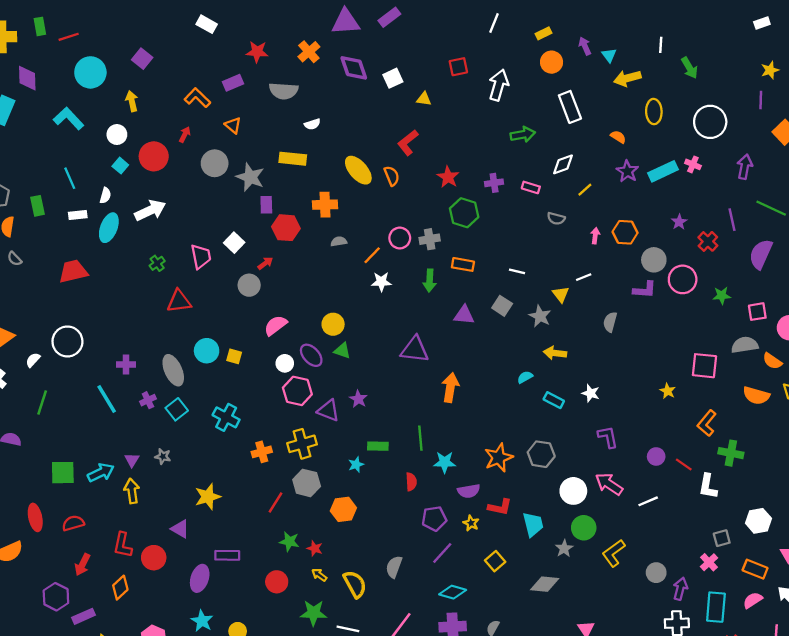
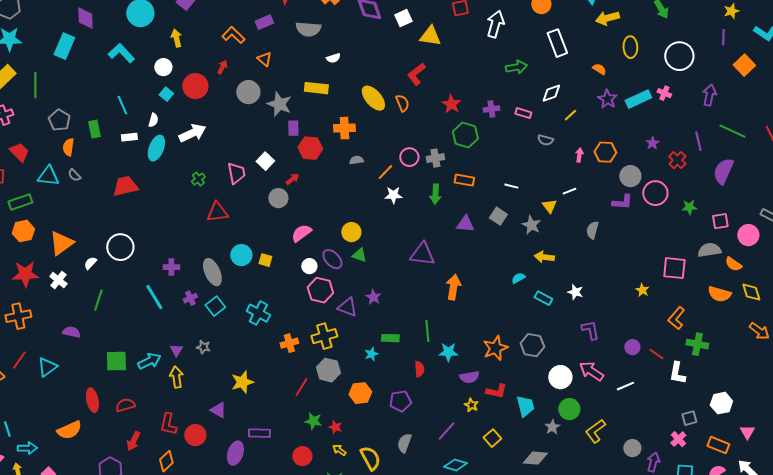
yellow triangle: (424, 99) -> (430, 36), size x1.6
purple pentagon: (434, 519) -> (400, 401), moved

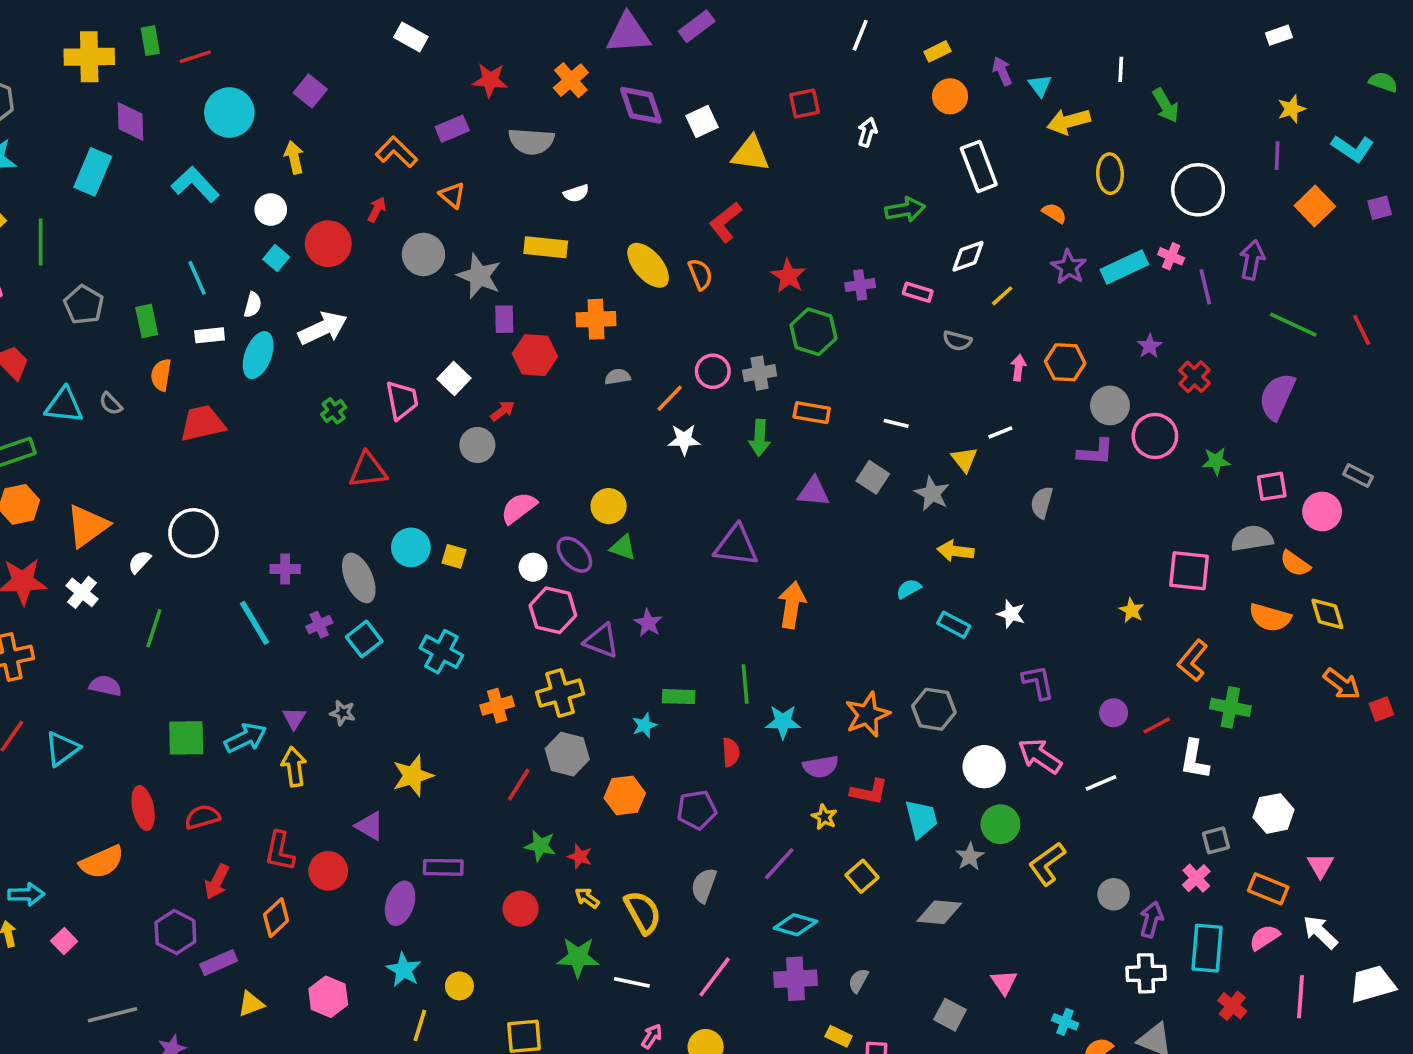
white arrow: (495, 24) -> (867, 132), size x0.6
purple line: (698, 141) -> (1205, 287), moved
orange semicircle: (68, 147) -> (161, 375), moved
red line: (656, 354) -> (1157, 725), turned -63

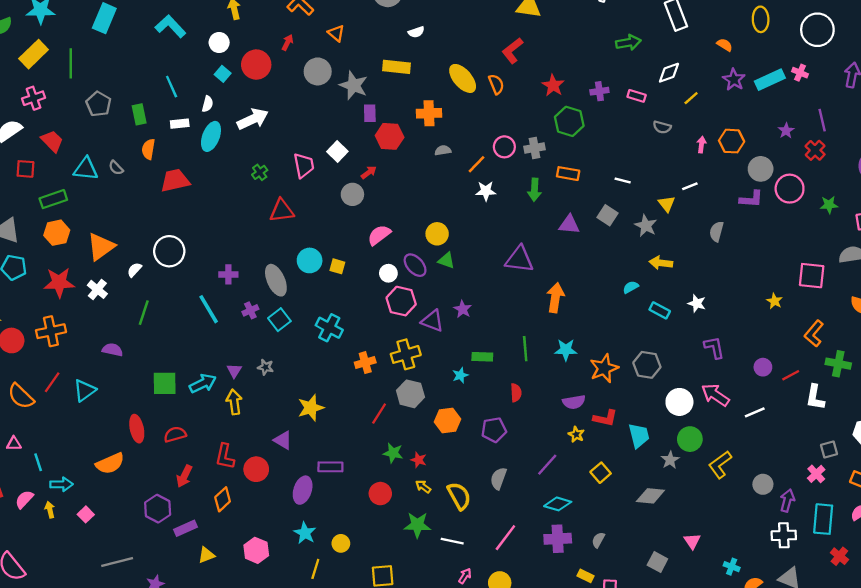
purple line: (1205, 287) -> (822, 120), moved
cyan star: (783, 722) -> (566, 350), moved

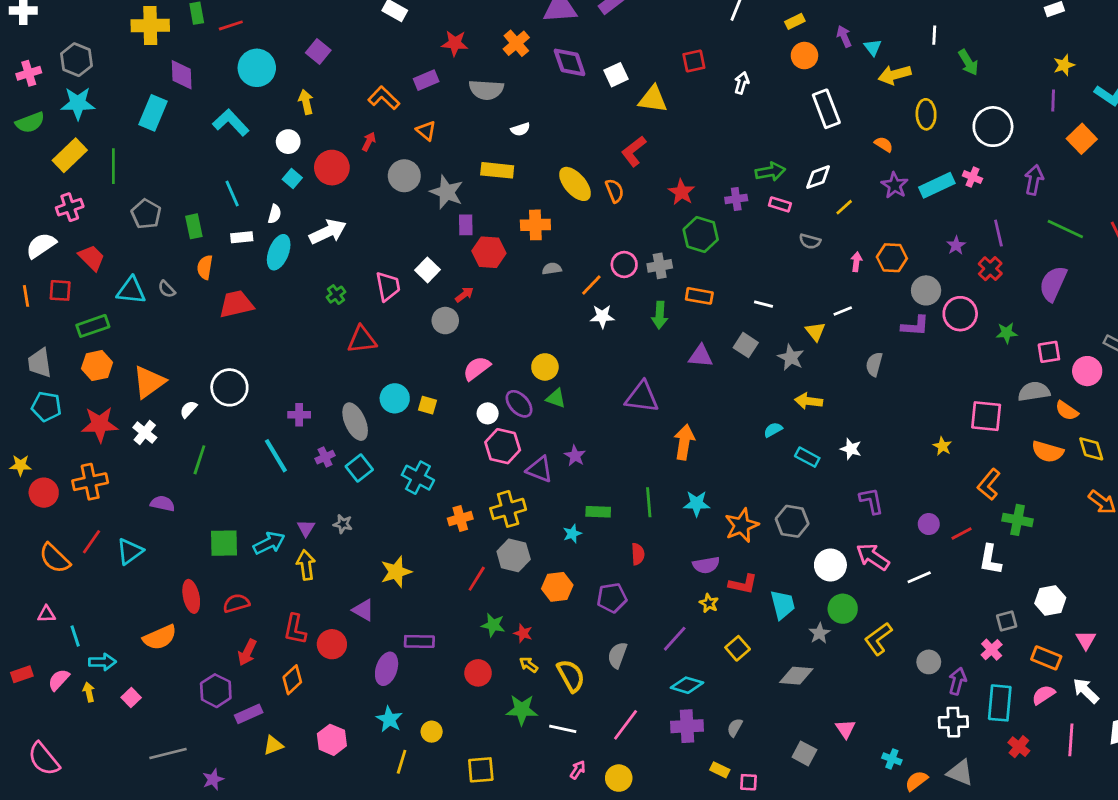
green arrow: (628, 43) -> (770, 172), moved

